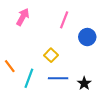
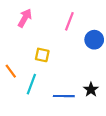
yellow square: (51, 55) -> (42, 55), moved, turned -32
blue line: (58, 78) -> (64, 96), moved

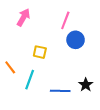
blue circle: (94, 40) -> (76, 40), moved

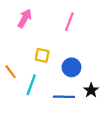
blue circle: (76, 40) -> (72, 67), moved

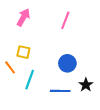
yellow square: (42, 55) -> (23, 52), moved

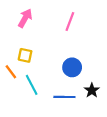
cyan line: (30, 80) -> (32, 85), turned -48

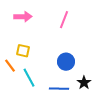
pink arrow: (25, 18) -> (23, 17), turned 60

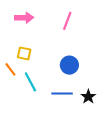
black star: (84, 83) -> (88, 97), moved

